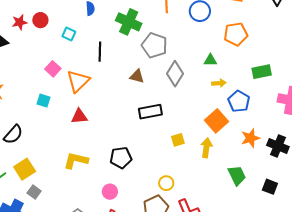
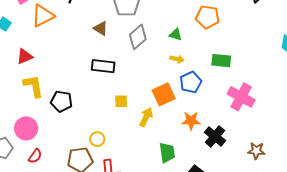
red triangle: (79, 116) -> (25, 56), moved, turned -36
yellow L-shape: (76, 160) -> (33, 86), moved, turned 50
pink circle: (110, 192) -> (26, 128), moved, size x1.5

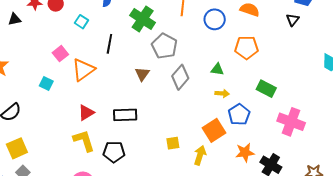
brown triangle: (101, 28) -> (142, 74), turned 42
red triangle: (25, 56) -> (86, 113), moved
green rectangle: (221, 61) -> (266, 89), turned 30
black rectangle: (103, 66) -> (125, 115), moved

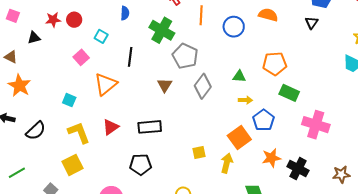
orange pentagon: (246, 48) -> (275, 64), moved
pink square: (60, 54) -> (81, 57), moved
yellow L-shape: (84, 141) -> (79, 133), moved
yellow square: (17, 148) -> (73, 165), moved

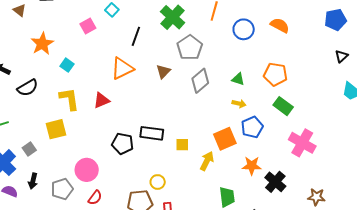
black triangle: (312, 23) -> (341, 56), moved
orange triangle: (105, 84) -> (122, 68), moved
orange star: (19, 86) -> (42, 44), moved
black rectangle: (150, 127) -> (152, 133), moved

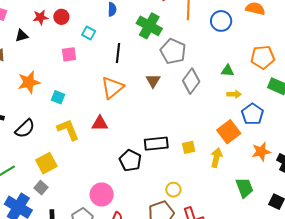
pink square: (88, 26) -> (69, 54), turned 35
orange star: (42, 44) -> (29, 82), turned 30
red triangle: (102, 100) -> (100, 123), turned 36
yellow square: (56, 129) -> (46, 163), moved
black pentagon: (123, 144) -> (130, 160), turned 30

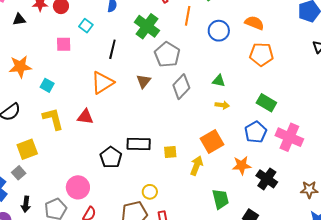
orange pentagon: (263, 57) -> (261, 54), moved
blue pentagon: (252, 114) -> (256, 132), moved

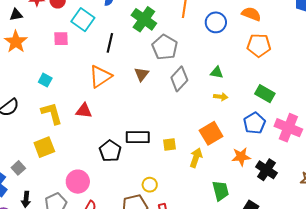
cyan square: (86, 26) -> (83, 20), size x1.6
orange star: (20, 67) -> (16, 42), moved, turned -30
yellow square: (27, 149) -> (44, 147), moved

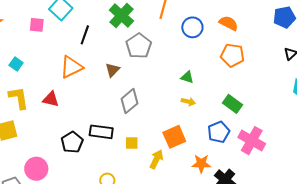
gray diamond: (179, 79) -> (130, 101), moved

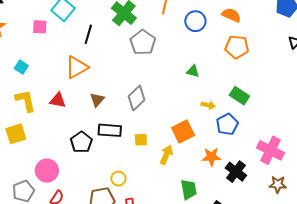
brown triangle: (112, 70) -> (97, 100), moved
yellow arrow: (188, 102) -> (208, 105), moved
pink cross: (252, 141) -> (271, 150), moved

